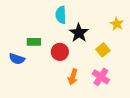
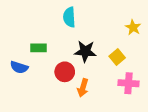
black star: (79, 33) -> (85, 51), moved, turned -30
red circle: (60, 52) -> (65, 72), moved
pink cross: (101, 77) -> (129, 83), moved, turned -30

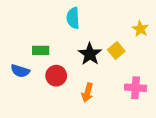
black star: (85, 51) -> (90, 54), turned 30
yellow square: (117, 57) -> (116, 50), moved
red circle: (65, 72) -> (56, 76), moved

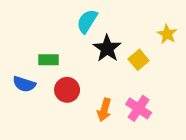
cyan semicircle: (73, 18) -> (87, 21), turned 35
black star: (90, 54) -> (107, 48), moved
pink cross: (136, 88) -> (139, 108), moved, turned 30

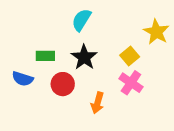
yellow star: (167, 34) -> (156, 32), size x1.4
black star: (107, 48) -> (84, 57), moved
pink cross: (139, 108) -> (131, 83), moved

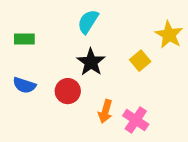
green rectangle: (45, 56) -> (24, 39), moved
pink cross: (131, 83) -> (136, 120), moved

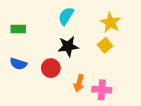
yellow star: (169, 35) -> (110, 23), moved
black star: (91, 62) -> (68, 46), turned 30
pink cross: (136, 120) -> (102, 90), turned -30

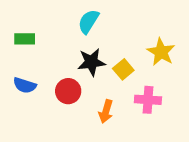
yellow star: (110, 23) -> (161, 52), moved
yellow square: (105, 45) -> (123, 69), moved
pink cross: (102, 90) -> (148, 100), moved

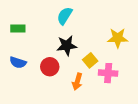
yellow star: (161, 52) -> (118, 38), turned -30
yellow square: (123, 69) -> (90, 60), moved

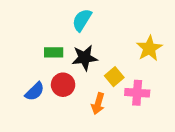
green rectangle: (18, 29) -> (54, 52), moved
yellow star: (118, 38) -> (149, 48), turned -30
blue semicircle: (18, 62) -> (35, 91), moved, turned -63

